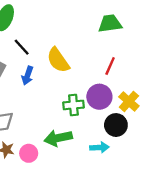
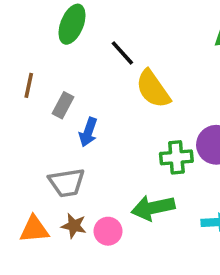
black line: (22, 47) -> (122, 53), moved
blue arrow: (27, 75) -> (88, 132), moved

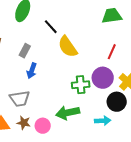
gray rectangle: (63, 105) -> (25, 51), moved

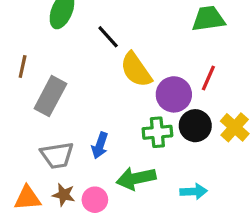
gray rectangle: (25, 51) -> (50, 96), moved, size x1.6
blue arrow: (32, 71) -> (100, 145), moved
purple circle: (103, 78) -> (174, 94), moved
black circle: (117, 102) -> (195, 126), moved

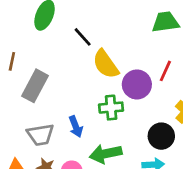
black circle: (195, 126) -> (161, 136), moved
green cross: (157, 132) -> (111, 108), moved
blue arrow: (100, 145) -> (76, 127), turned -40

